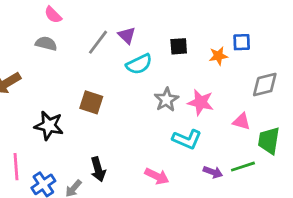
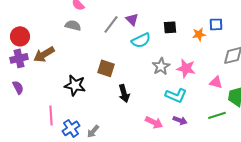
black arrow: (98, 169) -> (124, 93), moved
purple arrow: (213, 172) -> (180, 120), moved

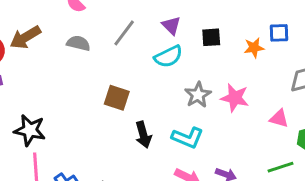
purple triangle: (132, 19) -> (171, 26), moved
gray semicircle: (73, 25) -> (78, 43), moved
brown arrow: (44, 54) -> (25, 37), moved
black star: (75, 85) -> (30, 130), moved
cyan L-shape: (176, 95) -> (188, 138), moved

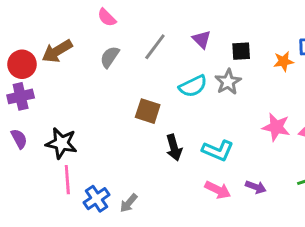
gray semicircle: (78, 43) -> (110, 57), turned -70
cyan semicircle: (168, 57) -> (193, 86), moved
gray star: (198, 95) -> (228, 82), moved
pink star: (235, 98) -> (276, 127), moved

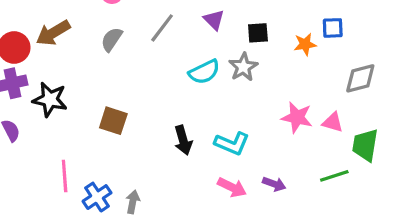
brown square: (148, 111) -> (113, 121), moved
black star: (61, 143) -> (50, 100), moved
gray arrow: (129, 203) -> (133, 202), turned 150

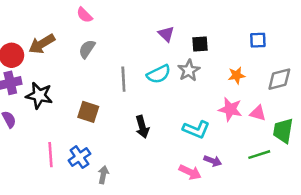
gray line: (162, 28) -> (123, 79), moved, turned -40
orange star: (305, 44) -> (237, 75), moved
cyan L-shape: (232, 143) -> (196, 129), moved
pink arrow: (232, 187) -> (190, 172), moved
blue cross: (97, 197) -> (79, 157), moved

